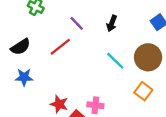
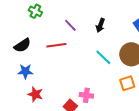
red line: (60, 47) -> (56, 45), turned 30
orange square: (143, 91) -> (127, 83), turned 35
red star: (59, 104) -> (35, 94), moved

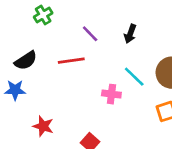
green cross: (35, 11) -> (43, 15), turned 32
blue star: (25, 71) -> (15, 90), moved
pink cross: (86, 95) -> (111, 94), moved

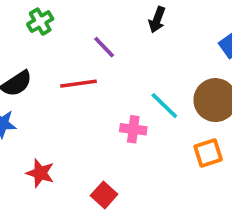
black arrow: (130, 34) -> (157, 20), moved

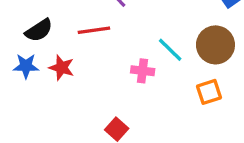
red star: (40, 173) -> (62, 68), moved

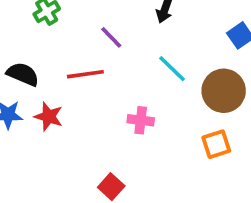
black semicircle: (39, 30) -> (23, 74), turned -124
cyan line: (170, 50) -> (172, 69), moved

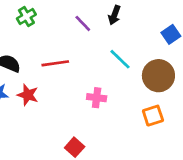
purple line: (111, 37) -> (83, 23), moved

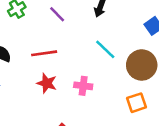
purple line: (83, 23) -> (57, 14), moved
red star: (28, 95) -> (47, 83), moved

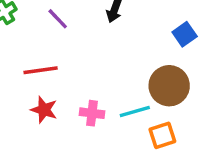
cyan line: (105, 49) -> (135, 111), moved, turned -60

